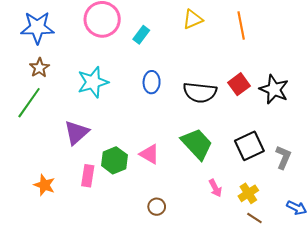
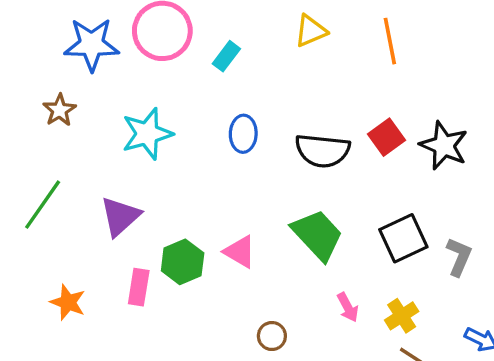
blue star: (37, 28) -> (92, 44), moved
green line: (29, 103) -> (43, 205), moved
brown circle: (157, 207) -> (272, 336), moved

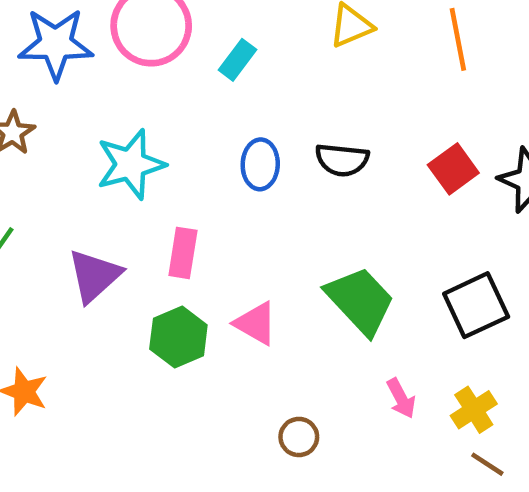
black semicircle: (322, 151) -> (342, 160), moved, size x0.7
pink rectangle: (139, 287) -> (183, 253), moved

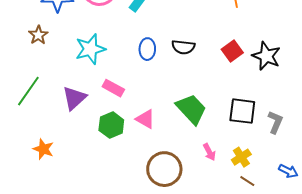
pink rectangle: (183, 253) -> (113, 88), turned -70
black square: (476, 305) -> (242, 111), turned 32
brown circle: (299, 437) -> (164, 169), size x2.0

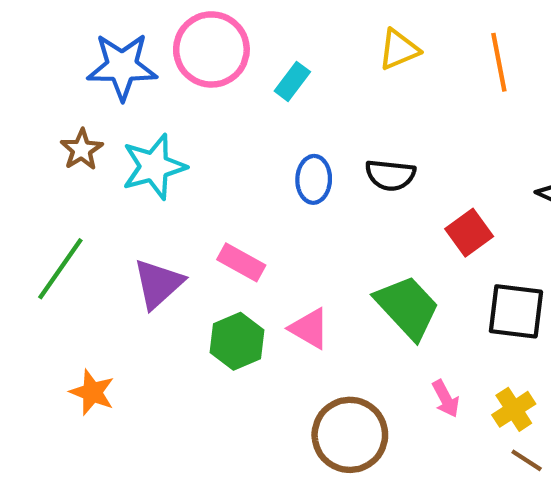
cyan star: (90, 49) -> (154, 167), moved
red square: (232, 51) -> (469, 233), moved

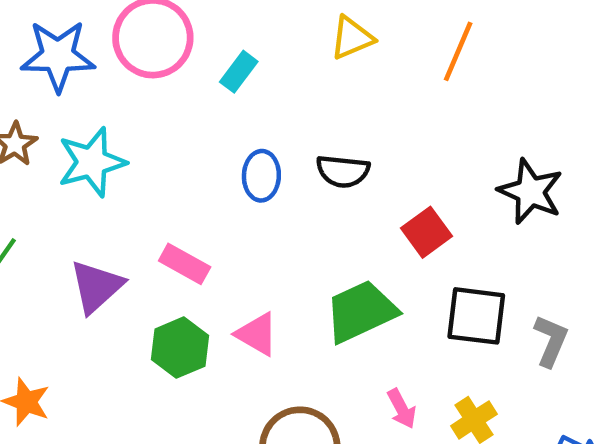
orange line: (499, 62) -> (458, 51), turned 34
green trapezoid: (407, 307) -> (361, 311), turned -72

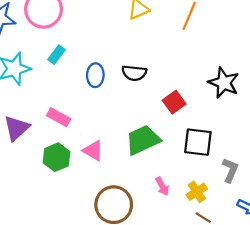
cyan rectangle: (239, 72) -> (56, 55), moved
gray L-shape: (551, 341) -> (230, 170), moved

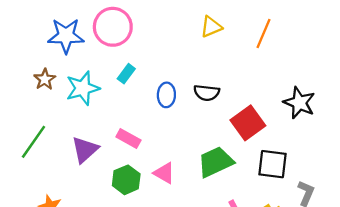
red square: (174, 102) -> (248, 123), size x1.4

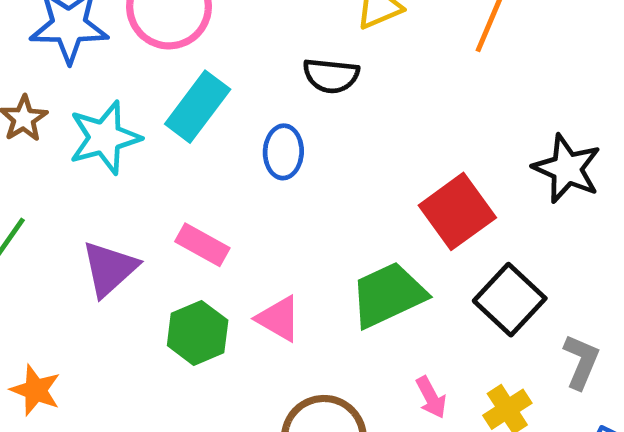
cyan rectangle: (126, 74) -> (198, 107), size x1.6
black semicircle: (207, 93) -> (331, 76), moved
black square: (272, 164) -> (510, 300), turned 36

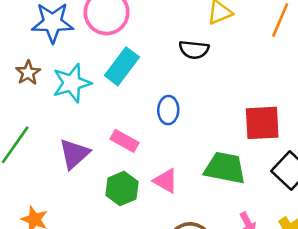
blue ellipse: (283, 152) -> (168, 110), moved
red square: (457, 211) -> (262, 123), turned 33
green trapezoid: (388, 295) -> (225, 168), turned 36

